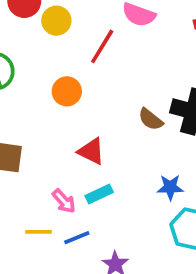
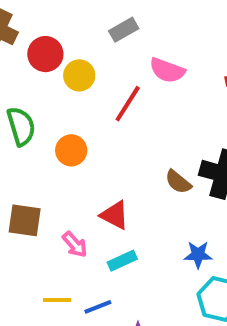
orange circle: (67, 91) -> (71, 150), moved
pink arrow: (64, 201) -> (75, 244), moved

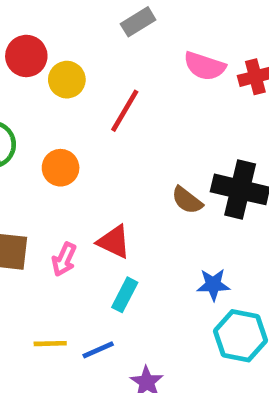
gray rectangle: (124, 30) -> (138, 22), moved
pink semicircle: (167, 70) -> (205, 66), moved
pink arrow: (75, 244) -> (64, 259), moved, turned 68
cyan rectangle: (122, 261) -> (125, 295), turned -36

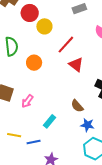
brown semicircle: (187, 200) -> (77, 106), moved
red triangle: (114, 242) -> (76, 65), moved

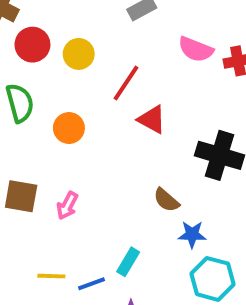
red circle: (30, 13) -> (32, 45), moved
cyan rectangle: (50, 121) -> (128, 262), moved

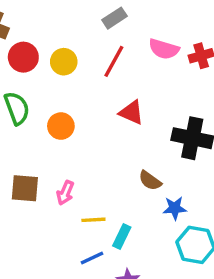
red line: (126, 83) -> (114, 61), moved
yellow line: (51, 276) -> (93, 220), moved

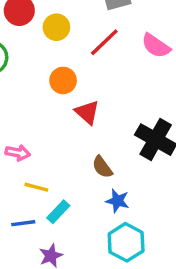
red triangle: (132, 112) -> (87, 112), moved
orange circle: (61, 126) -> (63, 80), moved
pink arrow: (65, 193) -> (18, 153), turned -120

